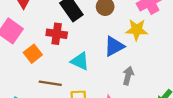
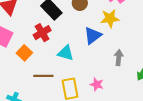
red cross: (57, 34) -> (42, 33), turned -30
gray arrow: (128, 76) -> (119, 58), moved

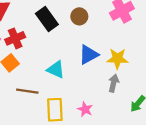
yellow star: (110, 18) -> (117, 59), moved
red cross: (42, 33) -> (15, 38), moved

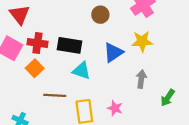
black rectangle: (47, 19) -> (69, 45), moved, turned -40
red cross: (15, 38) -> (37, 43), turned 36
yellow star: (117, 59) -> (142, 41), moved

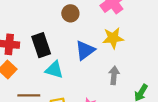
black rectangle: (69, 45) -> (41, 45), turned 65

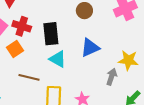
yellow star: (113, 38) -> (128, 60), moved

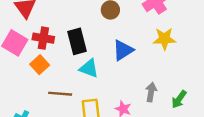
yellow star: (128, 60) -> (164, 39), moved
gray arrow: (112, 77) -> (151, 92), moved

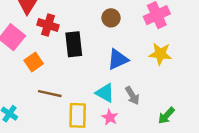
red cross: (43, 38) -> (48, 25), moved
cyan triangle: (89, 68) -> (105, 93), moved
gray arrow: (151, 92) -> (132, 96), moved, turned 132

